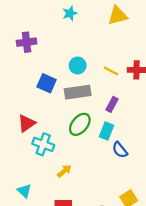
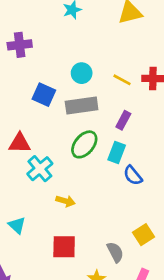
red triangle: (27, 123) -> (20, 143), turned 36
cyan cross: (43, 144) -> (40, 169), turned 30
yellow arrow: (64, 171) -> (65, 201), turned 56

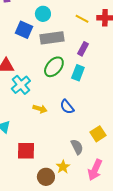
cyan circle: (82, 73) -> (43, 14), moved
blue semicircle: (133, 175) -> (67, 107), moved
red square: (64, 247) -> (26, 151), moved

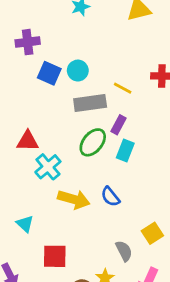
yellow line: (82, 19) -> (123, 88), moved
blue square: (24, 30) -> (49, 73), moved
purple rectangle: (83, 49) -> (118, 125), moved
yellow arrow: (40, 109) -> (74, 199), size x1.6

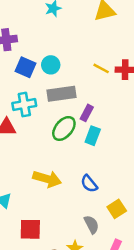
yellow line: (123, 88) -> (101, 68), moved
cyan cross: (48, 167) -> (24, 104), moved, turned 30
blue semicircle: (110, 197) -> (89, 184), moved

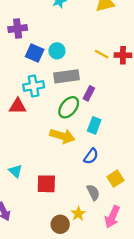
cyan rectangle: (93, 136) -> (94, 125), moved
yellow arrow: (47, 179) -> (62, 136), moved
blue semicircle: (89, 184) -> (91, 156), turned -105
red square: (30, 229) -> (46, 184), moved

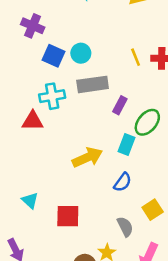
purple cross: (18, 29) -> (33, 26), turned 30
yellow line: (102, 54) -> (136, 57), turned 40
green ellipse: (69, 107) -> (147, 122), moved
yellow arrow: (62, 136) -> (87, 157), turned -40

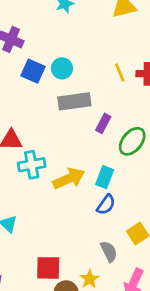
cyan cross: (52, 96) -> (32, 165), moved
cyan rectangle: (126, 144) -> (105, 177), moved
red square: (68, 216) -> (48, 268), moved

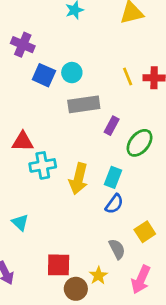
yellow arrow: (69, 178) -> (78, 179), turned 128

